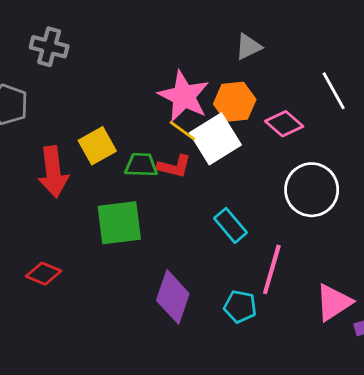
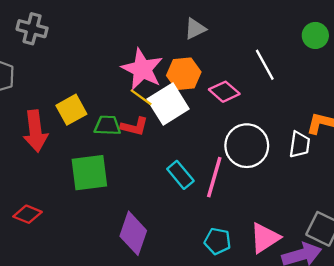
pink line: (272, 269) -> (214, 177), moved
cyan pentagon: (240, 307) -> (218, 241), moved

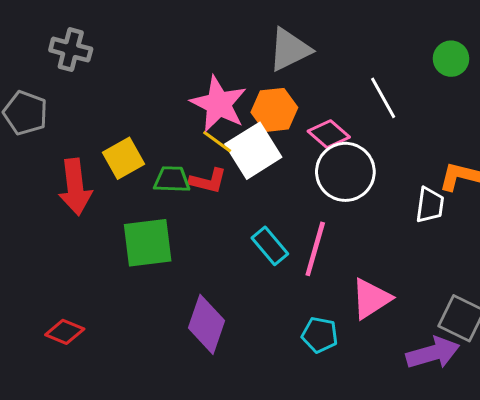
gray triangle: (195, 29) -> (290, 50), size x1.5
white circle: (247, 146) -> (345, 172), moved
red diamond: (28, 214) -> (65, 332), moved
pink triangle: (265, 238) -> (371, 299), moved

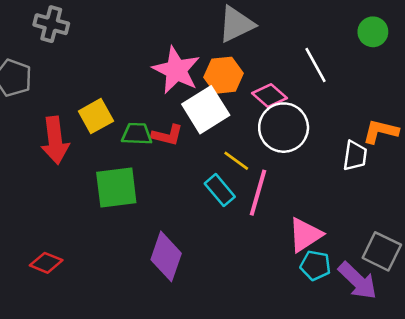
yellow line: (217, 142) -> (236, 161), moved
cyan pentagon: (320, 335) -> (315, 265), moved
purple arrow: (433, 353) -> (358, 281), turned 60

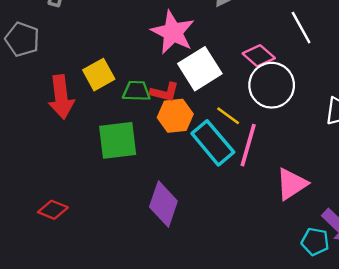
orange hexagon: (224, 75) -> (175, 116), moved
cyan rectangle: (220, 190) -> (213, 143), size x1.5
cyan pentagon: (315, 265) -> (315, 242), moved

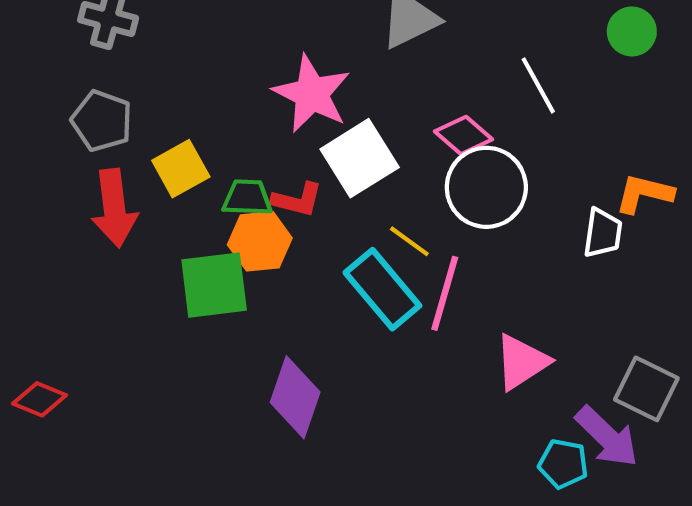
gray pentagon: (22, 39) -> (102, 121), moved
orange hexagon: (175, 116) -> (260, 241), moved
red diamond: (53, 210) -> (39, 399), moved

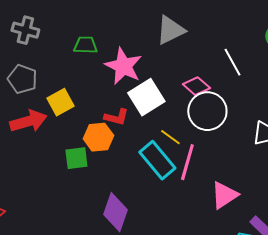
green trapezoid: (247, 198) -> (85, 45), moved
red arrow: (114, 208) -> (28, 121), turned -99
green square: (214, 285) -> (76, 158), size x0.7

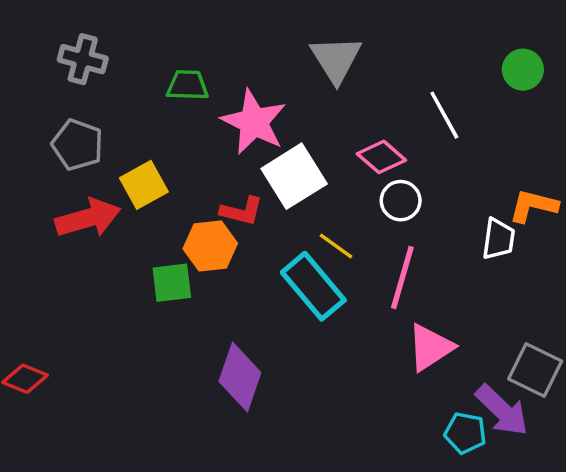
gray triangle: (170, 30) -> (336, 59), turned -36
white circle: (207, 111) -> (401, 201), size x0.6
pink line: (187, 162) -> (402, 277), moved

